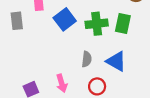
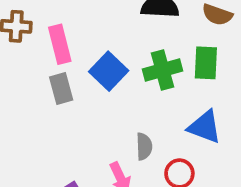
gray rectangle: (17, 21) -> (61, 89), moved
gray semicircle: (87, 59) -> (144, 146), moved

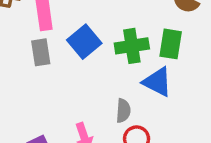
blue triangle: (205, 127) -> (157, 82), moved
gray semicircle: (144, 146) -> (123, 111), moved

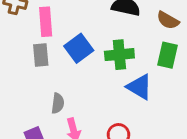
green rectangle: (171, 44) -> (167, 55), moved
gray semicircle: (123, 111) -> (58, 103), moved

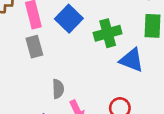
blue square: (79, 48) -> (69, 19), moved

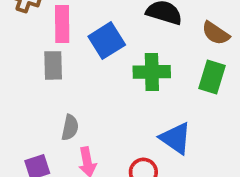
blue triangle: (132, 60) -> (176, 138), moved

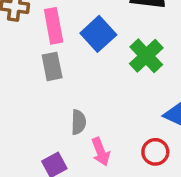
green cross: (152, 72) -> (146, 56), turned -32

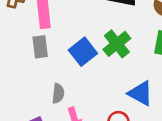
blue square: (98, 34) -> (83, 52), moved

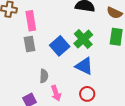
blue triangle: (141, 93) -> (84, 66), moved

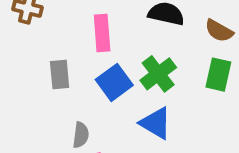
pink rectangle: (31, 21) -> (102, 33), moved

